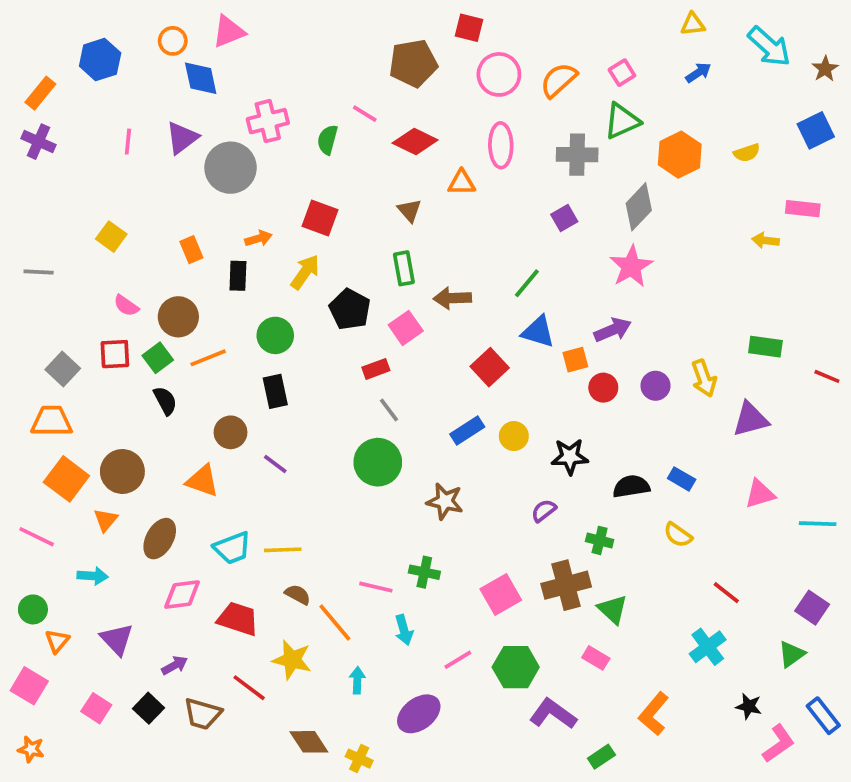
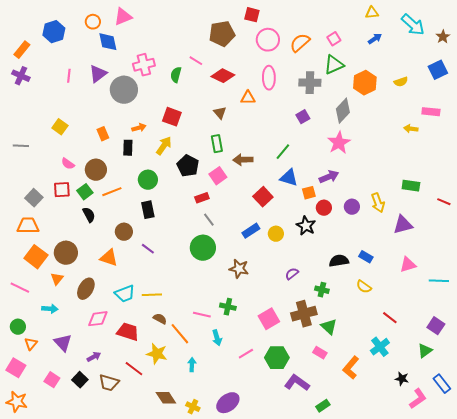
black star: (570, 457) -> (306, 226), moved, turned 30
purple ellipse: (419, 714) -> (228, 403), moved
orange L-shape: (654, 714) -> (351, 368), moved
orange star: (31, 749) -> (17, 402), size x1.5

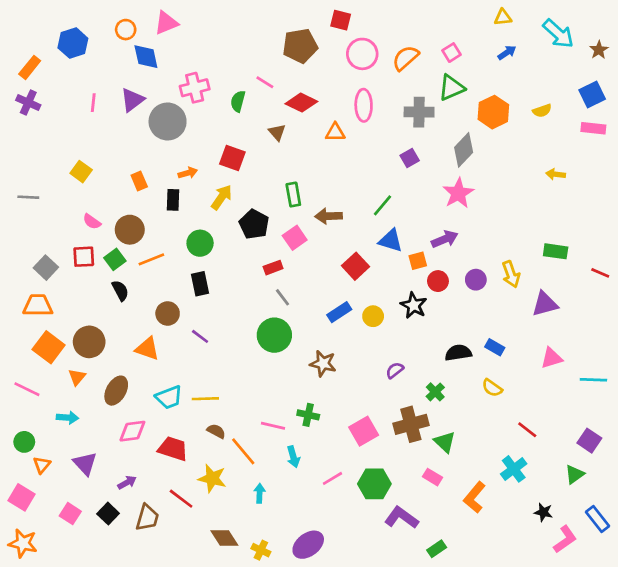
pink rectangle: (431, 112) -> (593, 128), moved
brown triangle: (220, 113) -> (277, 132), moved
green cross: (322, 290) -> (435, 392), turned 32
brown trapezoid: (109, 383) -> (147, 518), turned -90

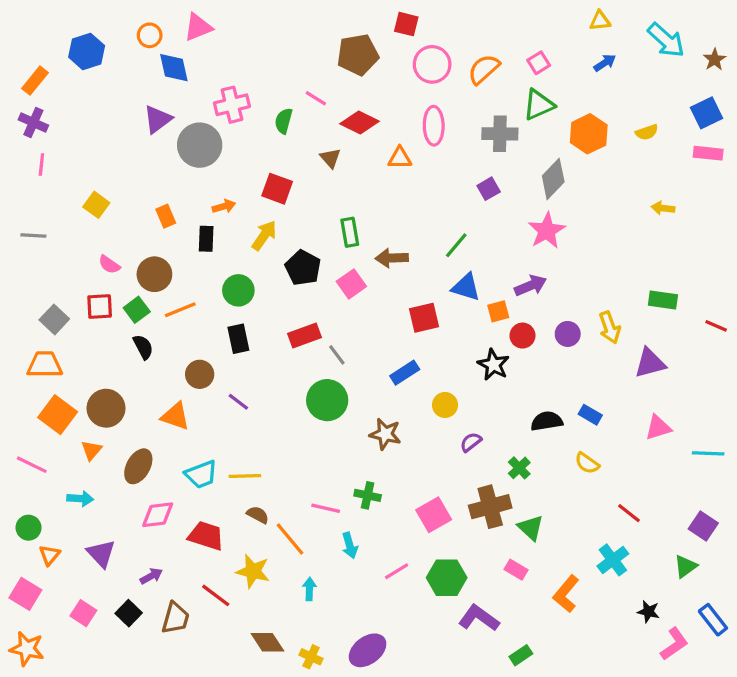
pink line: (93, 103) -> (41, 164), moved
red square: (355, 266) -> (424, 318), turned 30
red rectangle: (273, 268) -> (305, 336), moved, size x1.4
yellow circle: (373, 316) -> (445, 405), moved

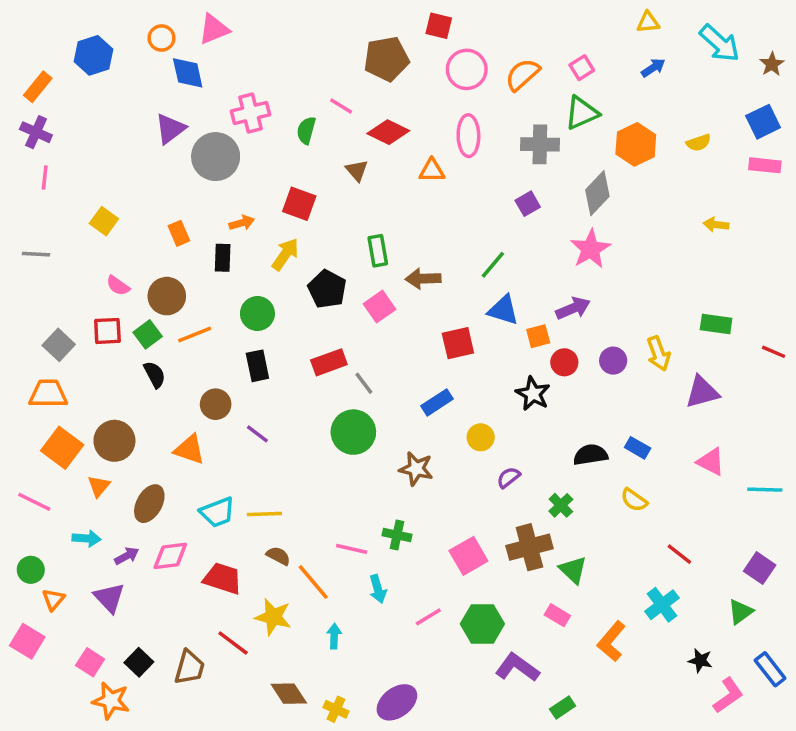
pink triangle: (658, 428) -> (711, 462), turned 44
purple arrow: (151, 576) -> (127, 556), moved
orange star: (27, 649) -> (111, 701), moved

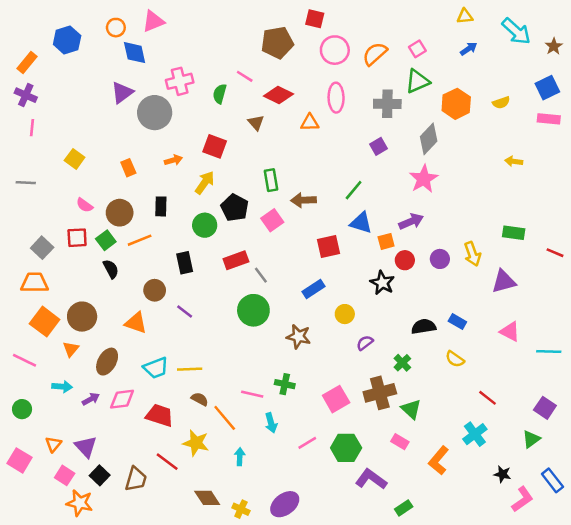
black rectangle: (223, 258) -> (161, 206), moved
green circle: (257, 314) -> (205, 225), moved
purple triangle: (109, 598) -> (86, 447), moved
orange triangle: (53, 599) -> (53, 444), moved

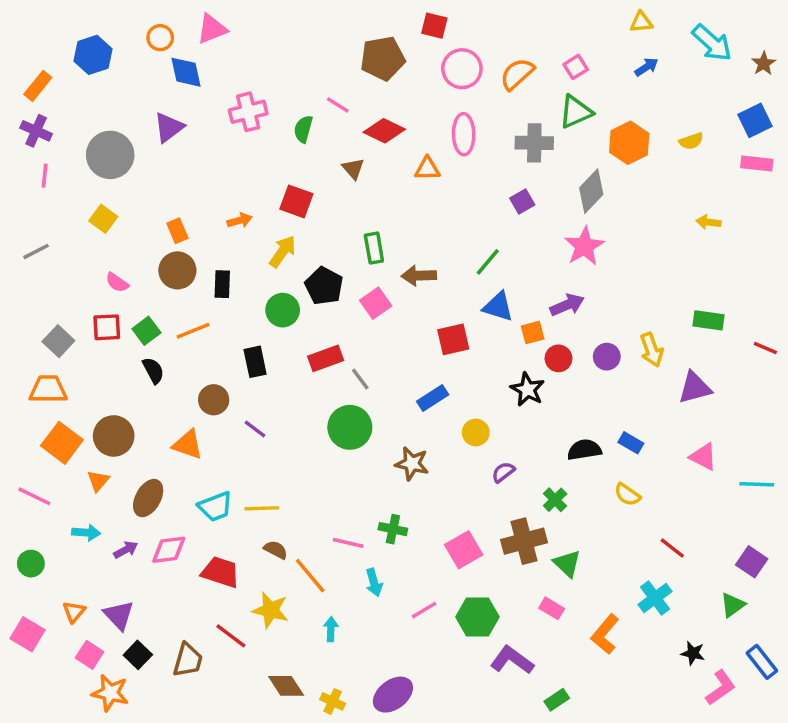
gray circle: (155, 113) -> (110, 155), moved
gray line: (26, 183) -> (36, 251), turned -30
brown circle: (120, 213) -> (177, 270), moved

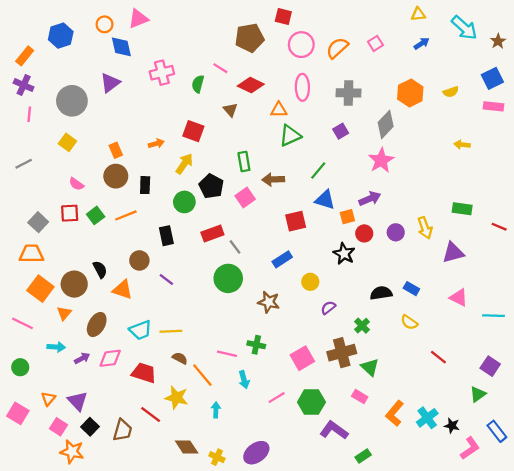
green triangle: (576, 112) -> (290, 136), moved
black semicircle: (153, 370) -> (100, 269), moved
cyan cross: (655, 598) -> (427, 418), moved

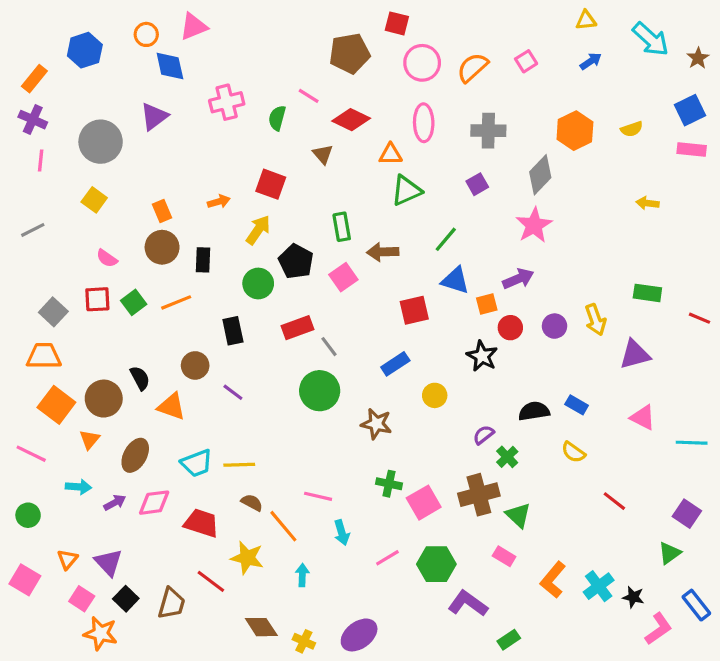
purple semicircle: (328, 308) -> (484, 435), moved
green cross: (256, 345) -> (389, 484), moved

